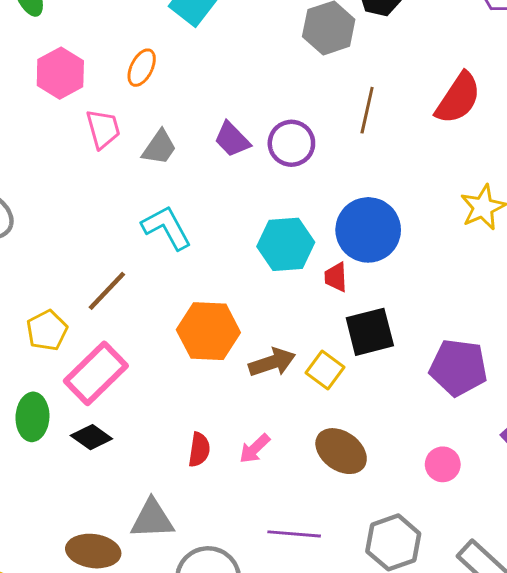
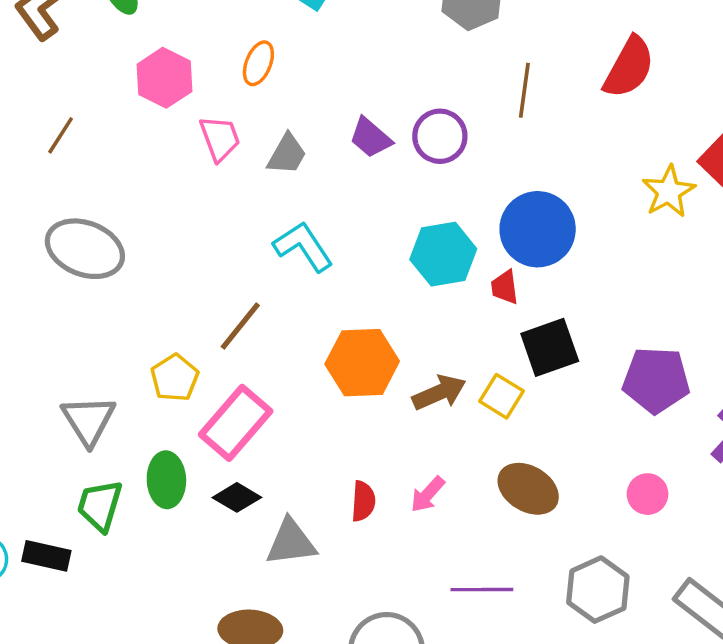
gray triangle: (152, 519) -> (291, 542), moved

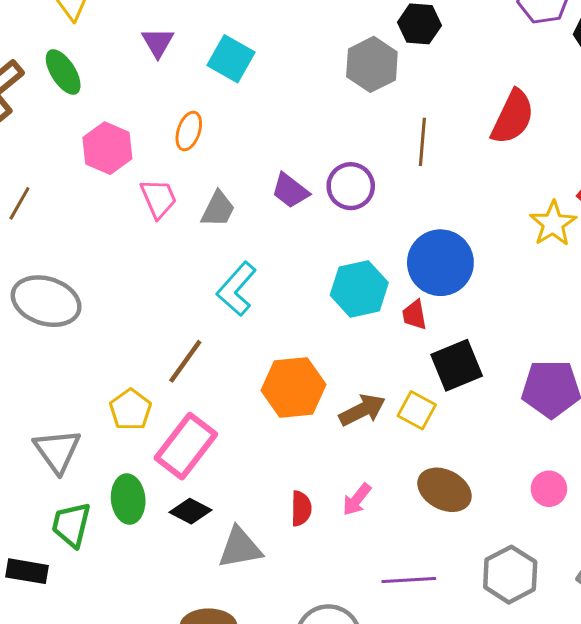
cyan L-shape: (303, 247) -> (237, 289), turned -102

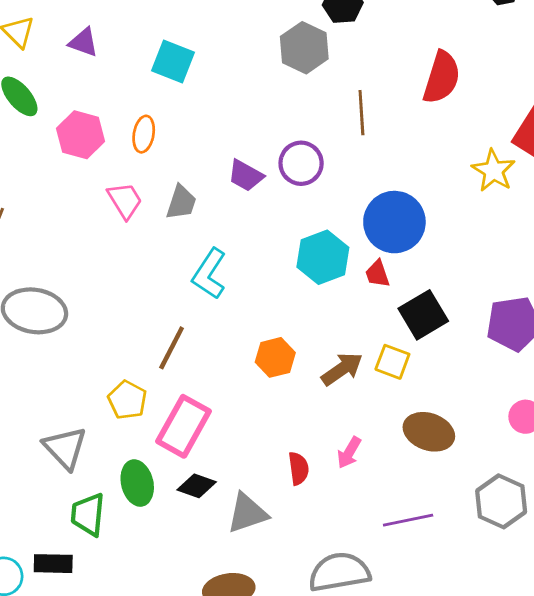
purple triangle: (158, 42) -> (83, 42), moved, turned -32
pink hexagon: (107, 148) -> (81, 135), moved
orange hexagon: (294, 387) -> (275, 357), size x0.7

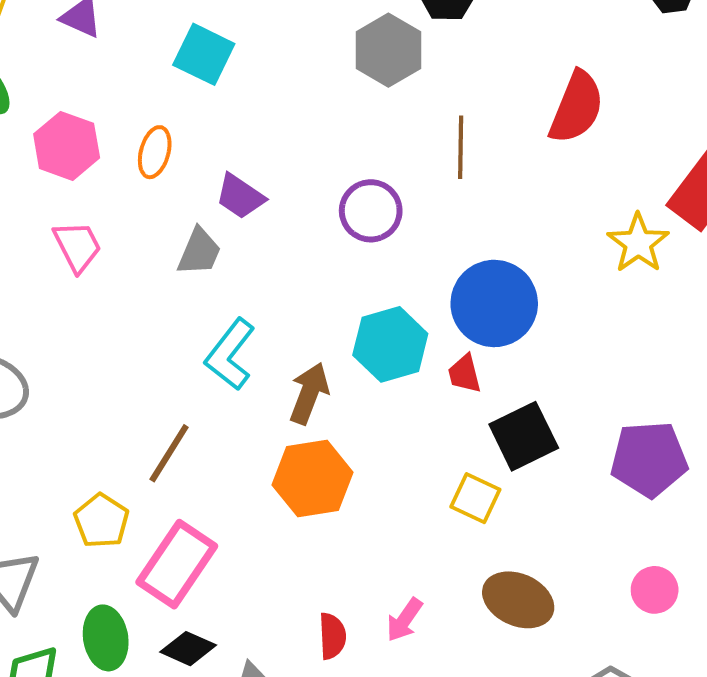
purple trapezoid: (246, 176) -> (240, 196), moved
pink trapezoid: (125, 201) -> (77, 246), moved
orange hexagon: (275, 357) -> (313, 479), size x1.4
brown arrow: (342, 369) -> (309, 393), moved, turned -39

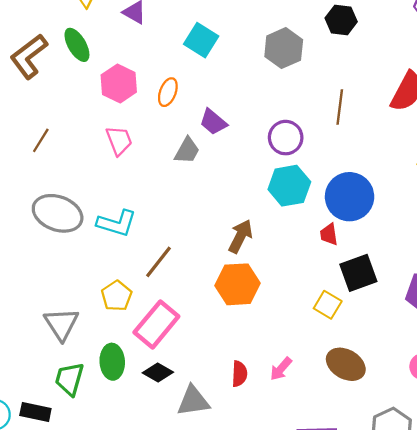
gray hexagon: (388, 50) -> (284, 48), moved
cyan hexagon: (390, 344) -> (289, 186), moved
cyan L-shape: (230, 354) -> (117, 223), moved, turned -117

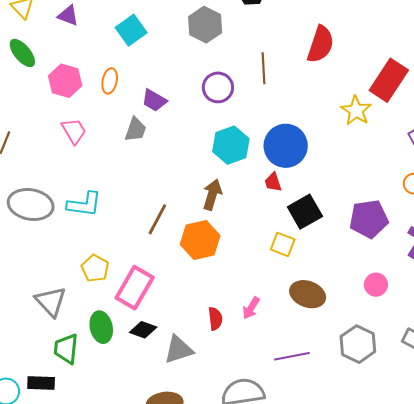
cyan square: (201, 40) -> (131, 30), turned 32
purple circle: (286, 138) -> (218, 87), moved
brown arrow: (240, 236) -> (212, 195), moved
brown line: (158, 262) -> (157, 219), moved

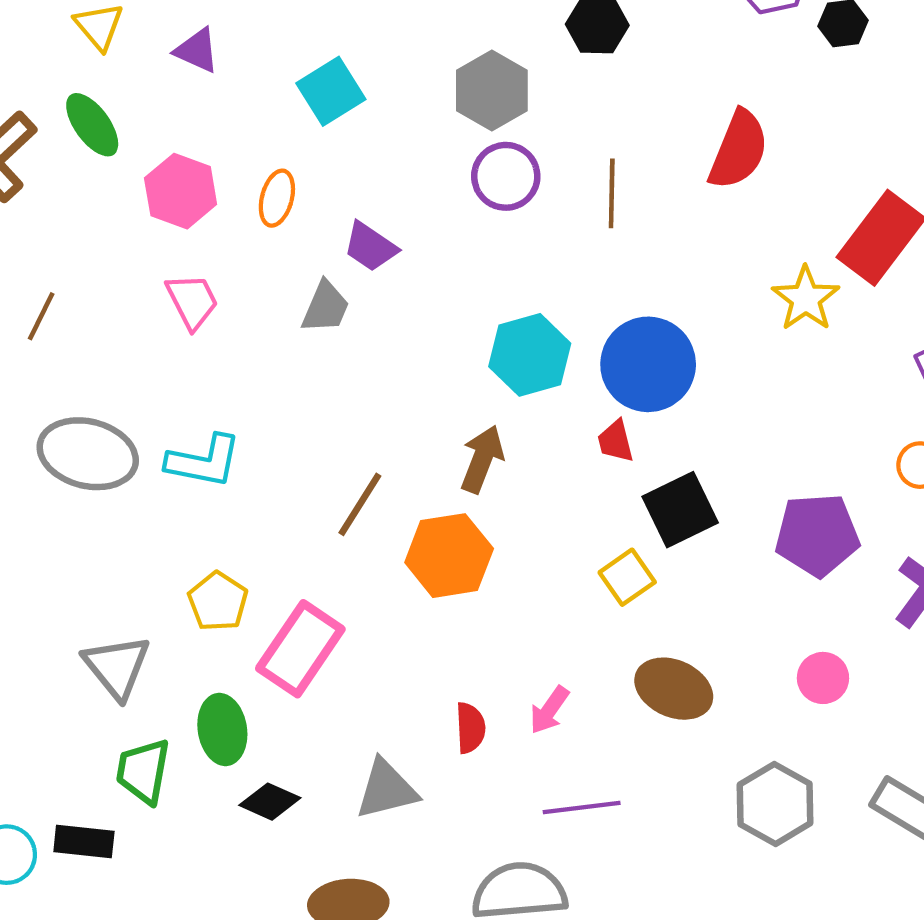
purple circle: (218, 87) -> (506, 176), moved
yellow square: (283, 244) -> (627, 577), turned 30
black diamond: (143, 330) -> (270, 802), moved
purple line: (292, 356) -> (582, 807), moved

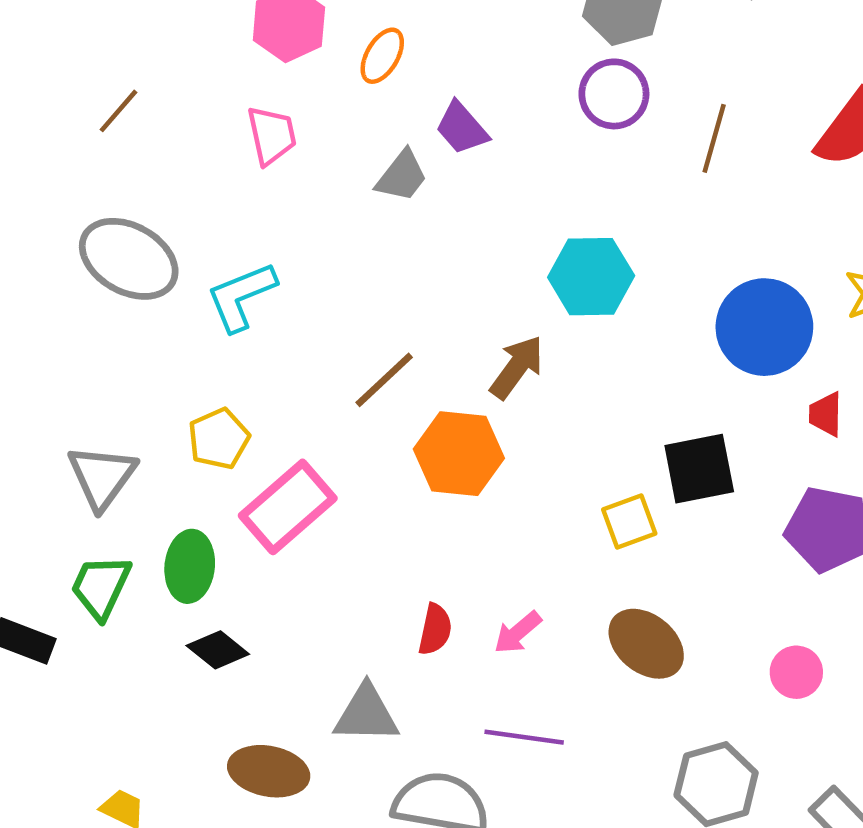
blue circle: (648, 364) -> (764, 327), moved
red trapezoid: (616, 441) -> (826, 414), moved
cyan L-shape: (204, 461) -> (241, 296), turned 132
gray triangle: (386, 789) -> (366, 714), moved

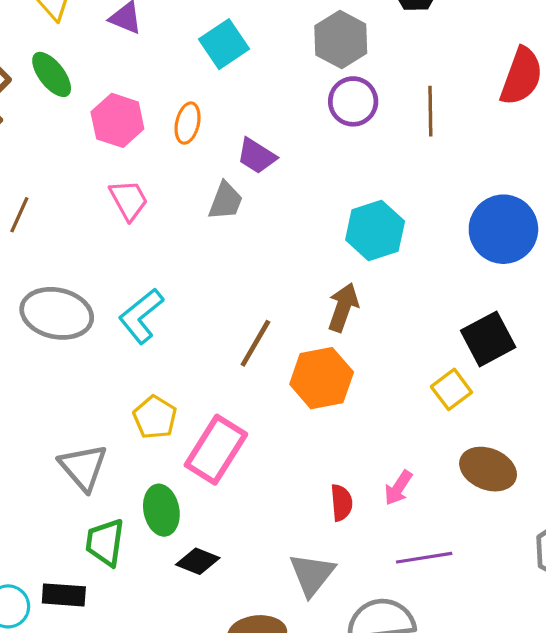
gray triangle: (366, 714) -> (312, 574), turned -36

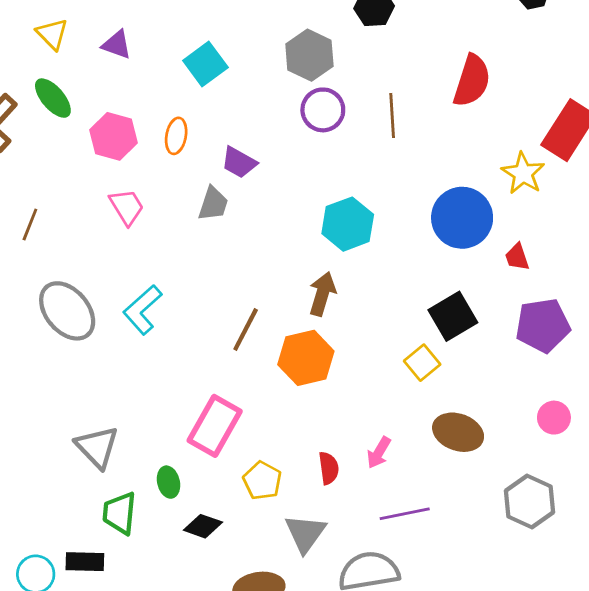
gray ellipse: (57, 313) -> (67, 311), turned 40
yellow pentagon: (155, 417) -> (262, 481), moved
green ellipse: (161, 510) -> (168, 482), size x0.7

